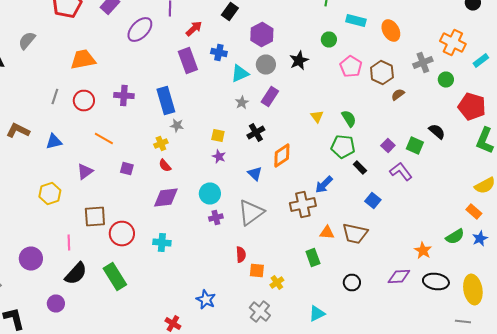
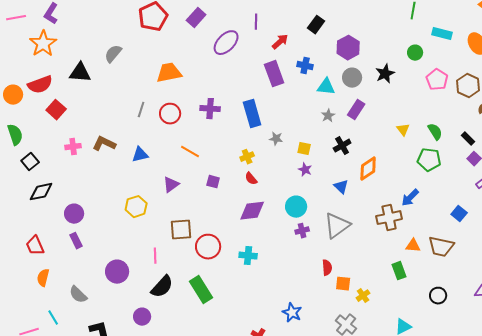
cyan triangle: (240, 74) -> (326, 87), turned 30
gray star: (177, 126) -> (276, 139), moved
black rectangle: (360, 168) -> (468, 139), moved

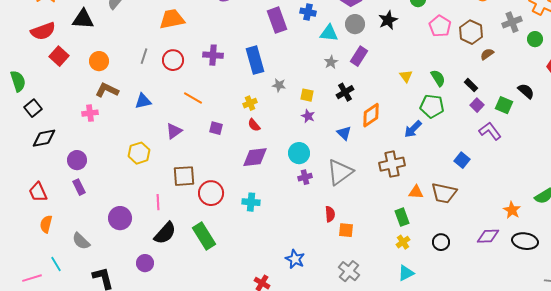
orange circle: (13, 95) -> (99, 61), moved
pink cross: (73, 147) -> (90, 113), moved
blue arrow: (410, 198) -> (413, 129), moved
yellow cross: (363, 296) -> (403, 242), moved

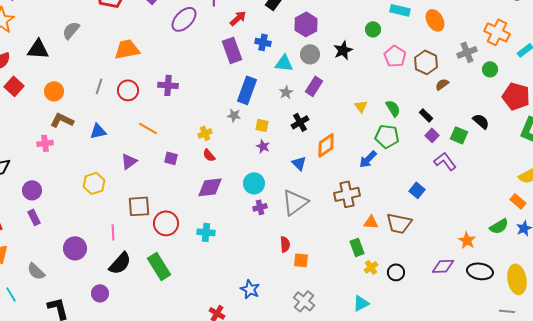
blue rectangle: (255, 60) -> (247, 90), moved, turned 36
yellow cross: (403, 242) -> (371, 267), moved

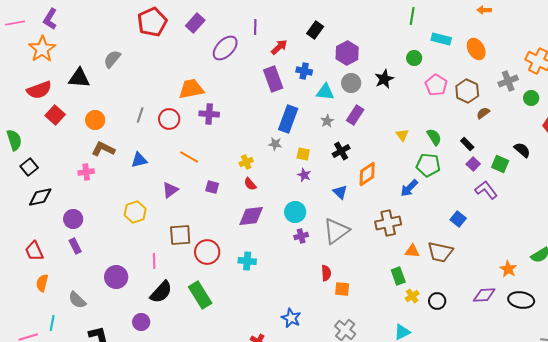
orange trapezoid: (127, 49) -> (191, 89), moved
cyan line: (11, 294) -> (52, 323), turned 42

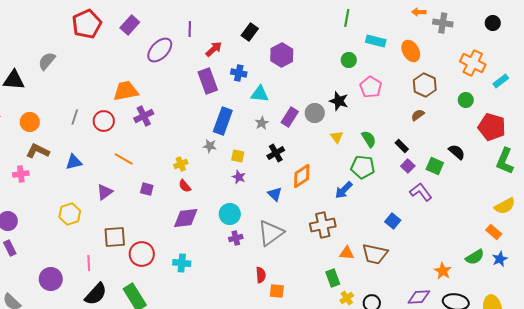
black star: (384, 79) -> (339, 101), moved, turned -30
gray cross: (508, 81) -> (443, 23), moved, turned 30
gray circle: (351, 83) -> (315, 113), moved
brown hexagon: (467, 91) -> (425, 85), moved
purple cross: (209, 114) -> (144, 116), turned -30

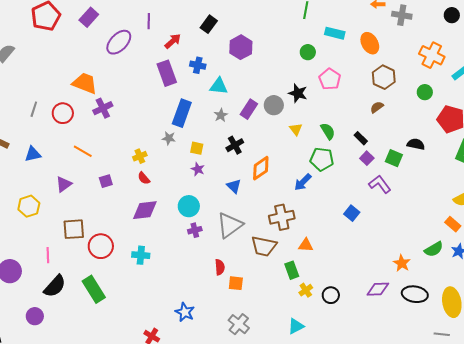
orange trapezoid: (126, 91) -> (85, 83), turned 32
black semicircle: (457, 152) -> (416, 144), turned -30
purple square: (147, 189) -> (106, 181), turned -32
brown trapezoid: (375, 254) -> (264, 246), moved

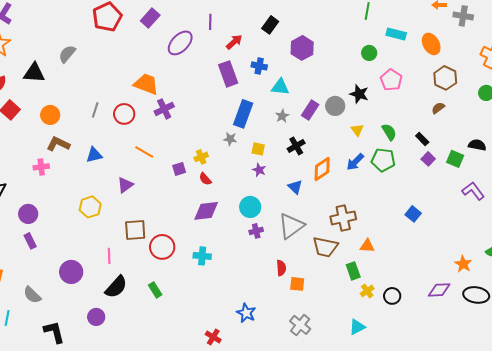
purple square: (106, 181) -> (179, 169), moved
blue arrow: (303, 182) -> (355, 162), moved
purple L-shape: (380, 184) -> (473, 191), moved
green rectangle: (94, 289) -> (155, 290), size x0.6

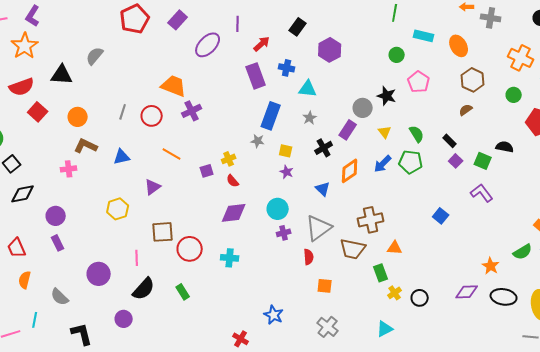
purple rectangle: (310, 110) -> (348, 130), moved
purple L-shape: (473, 191) -> (482, 193), moved
red semicircle: (281, 268) -> (309, 257), moved

